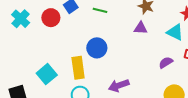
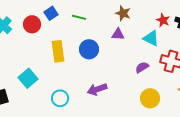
blue circle: (97, 48) -> (89, 49), moved
yellow rectangle: (78, 68) -> (58, 51), moved

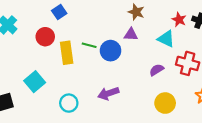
green line: (79, 17) -> (89, 45), moved
red circle: (32, 24) -> (45, 37), moved
blue circle: (89, 49) -> (111, 51), moved

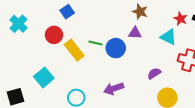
yellow rectangle: (67, 53) -> (74, 50), turned -30
purple semicircle: (157, 70) -> (154, 73), moved

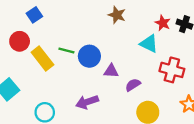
purple triangle: (135, 33) -> (111, 71), moved

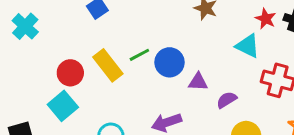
red circle: (20, 41) -> (70, 73), moved
green line: (66, 50) -> (139, 55), turned -42

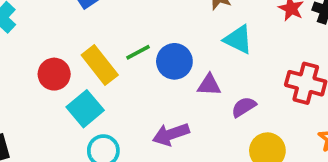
cyan triangle: (248, 46) -> (238, 39), moved
cyan square: (63, 106) -> (85, 109), moved

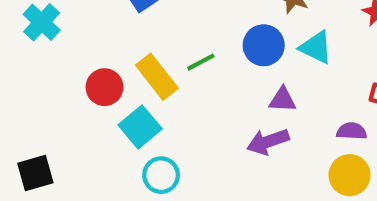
blue circle: (174, 61) -> (264, 45), moved
purple semicircle: (244, 107) -> (352, 131), moved, turned 35
purple arrow: (171, 134) -> (268, 142), moved

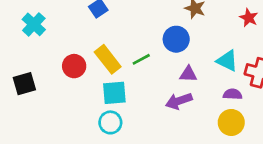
cyan triangle: (316, 47) -> (227, 61), moved
green line: (201, 62) -> (141, 59), moved
cyan square: (140, 127) -> (114, 93), moved, turned 35
black square: (35, 173) -> (24, 84), moved

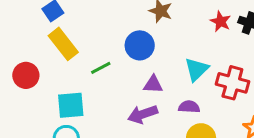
yellow rectangle: (108, 59) -> (63, 44), moved
cyan triangle: (227, 61) -> (197, 69), turned 50
purple semicircle: (233, 94) -> (189, 107), moved

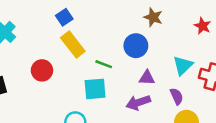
green line: (101, 68) -> (104, 64), turned 49
cyan square: (71, 105) -> (95, 89), moved
purple semicircle: (189, 107) -> (177, 96), turned 63

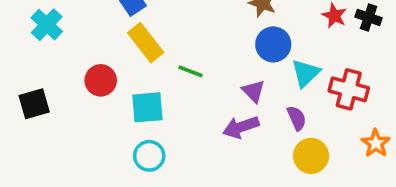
blue circle: (136, 46) -> (273, 44), moved
purple triangle: (147, 78) -> (253, 91), turned 42
cyan square: (95, 89) -> (147, 107), moved

